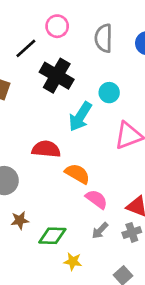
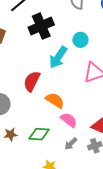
black cross: (57, 76) -> (41, 26), turned 35
red semicircle: (46, 149) -> (32, 81), turned -70
green diamond: (52, 236) -> (39, 134), moved

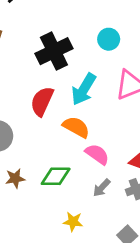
black cross: (41, 26) -> (54, 51), moved
cyan arrow: (58, 57) -> (84, 89), moved

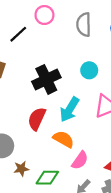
pink semicircle: (97, 154) -> (80, 160), turned 90
brown star: (15, 178) -> (21, 169), moved

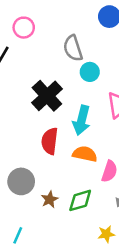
gray semicircle: (84, 25) -> (73, 48), moved

